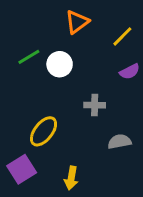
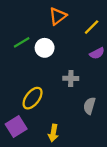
gray semicircle: (119, 142) -> (89, 106), turned -63

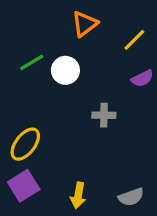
yellow ellipse: (33, 98) -> (25, 144), moved
gray semicircle: (89, 106) -> (131, 197), moved, turned -126

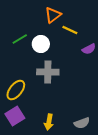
yellow line: (134, 40) -> (70, 30), moved, turned 70
gray cross: (104, 115) -> (48, 72), moved, size x1.5

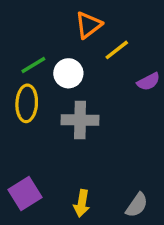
yellow line: (70, 30) -> (117, 50), turned -63
yellow ellipse: (16, 90) -> (27, 103), moved, turned -35
gray semicircle: (82, 123) -> (137, 205), turned -35

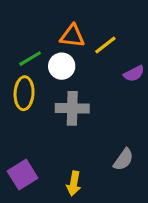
orange triangle: (88, 25) -> (72, 36), moved, turned 44
gray semicircle: (137, 205) -> (123, 159), moved

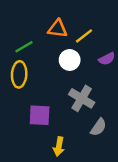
white circle: (62, 66) -> (70, 60), moved
gray cross: (72, 108) -> (82, 98), moved, turned 30
purple square: (23, 175) -> (40, 115), moved, turned 35

